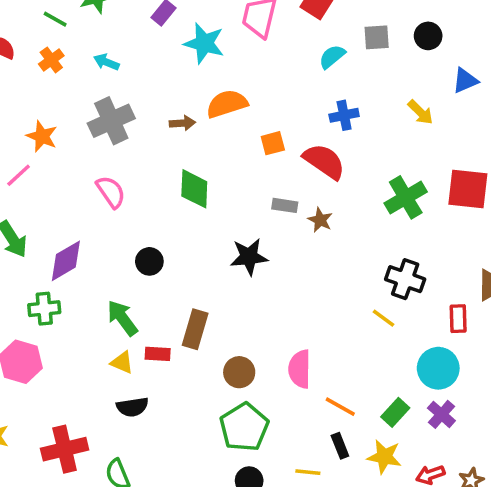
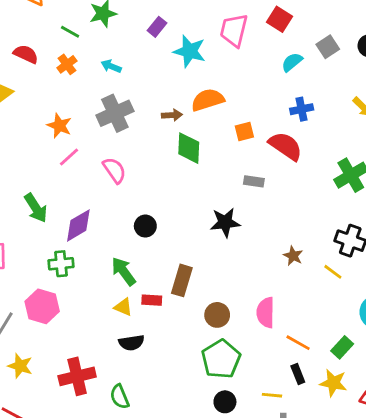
gray square: (377, 37) -> (328, 47), turned -30
pink line: (19, 175) -> (69, 157), moved
green diamond: (194, 189) -> (189, 148), moved
brown star: (320, 220) -> (293, 256), moved

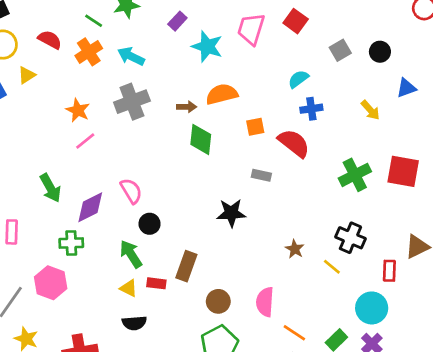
cyan semicircle: (292, 62) -> (298, 79), moved
orange cross: (67, 64) -> (89, 52), size x1.4
cyan arrow: (111, 66) -> (131, 56), size x1.4
pink semicircle: (114, 170) -> (131, 191), moved
black circle: (145, 226) -> (150, 224), moved

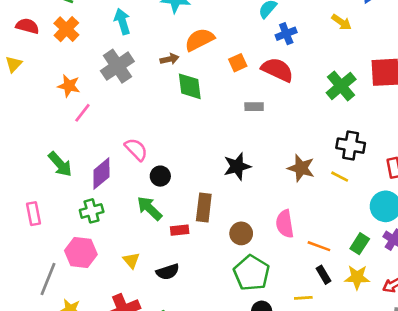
cyan arrow: (131, 56) -> (122, 21), moved, turned 60
black star: (231, 213) -> (237, 166), moved
brown star: (295, 249) -> (301, 168), size x1.5
yellow triangle: (129, 288) -> (131, 260), moved, turned 36

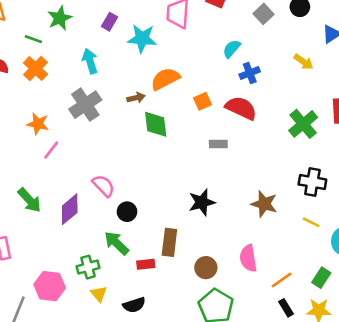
yellow line: (340, 177) -> (311, 222), moved
green cross: (92, 211) -> (88, 267), moved
orange line: (319, 246) -> (282, 280), turned -55

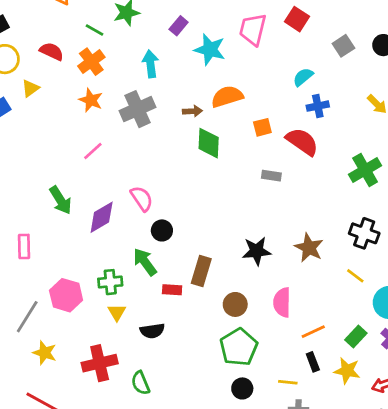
orange star: (38, 124) -> (91, 100), moved
black star: (202, 202) -> (257, 251), moved

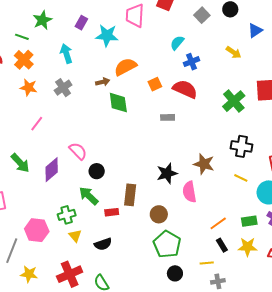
gray cross: (137, 109) -> (63, 88), size x0.7
pink semicircle: (282, 302) -> (189, 192), moved
green rectangle: (356, 336) -> (249, 221), turned 49

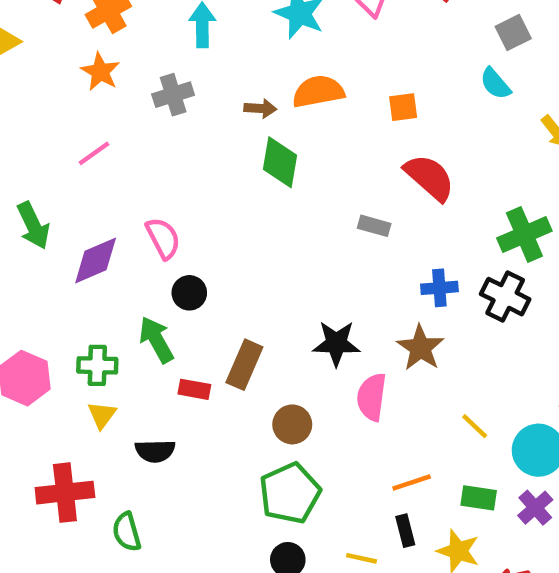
cyan semicircle: (177, 43) -> (495, 84), moved, turned -98
blue cross: (192, 62) -> (439, 288), moved
orange square: (155, 84) -> (403, 107), moved
black cross: (242, 146) -> (505, 297), moved
yellow line: (241, 178) -> (475, 426), moved

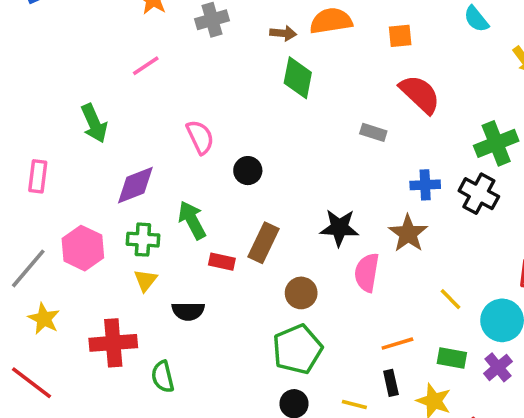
purple diamond: (96, 260) -> (135, 185), moved
black circle: (189, 293) -> (248, 171), moved

